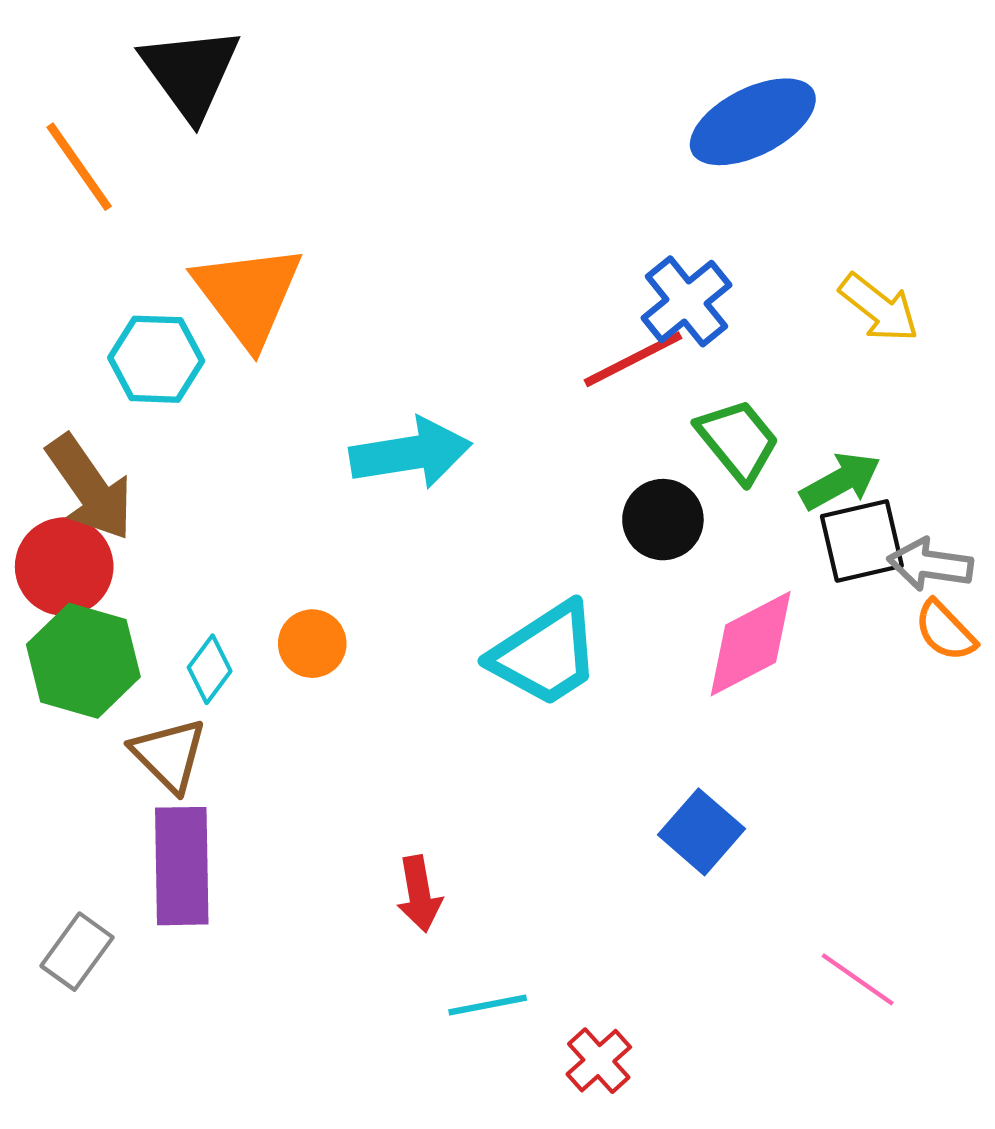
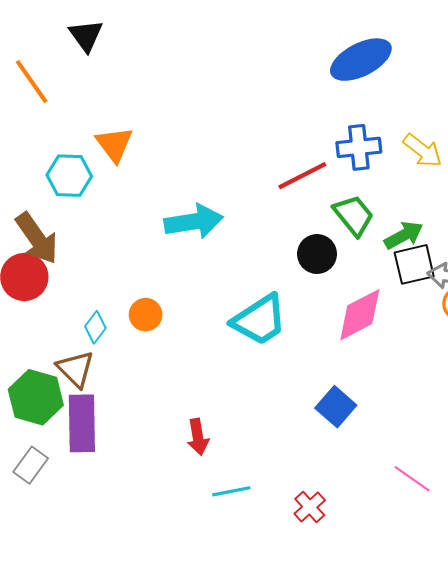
black triangle: (190, 73) -> (86, 36), size x0.7
orange triangle: (248, 295) -> (114, 144), size x0.7
blue cross: (686, 301) -> (359, 147), moved, turned 33
green hexagon: (83, 661) -> (36, 397), moved
red cross: (599, 1061) -> (310, 507), moved

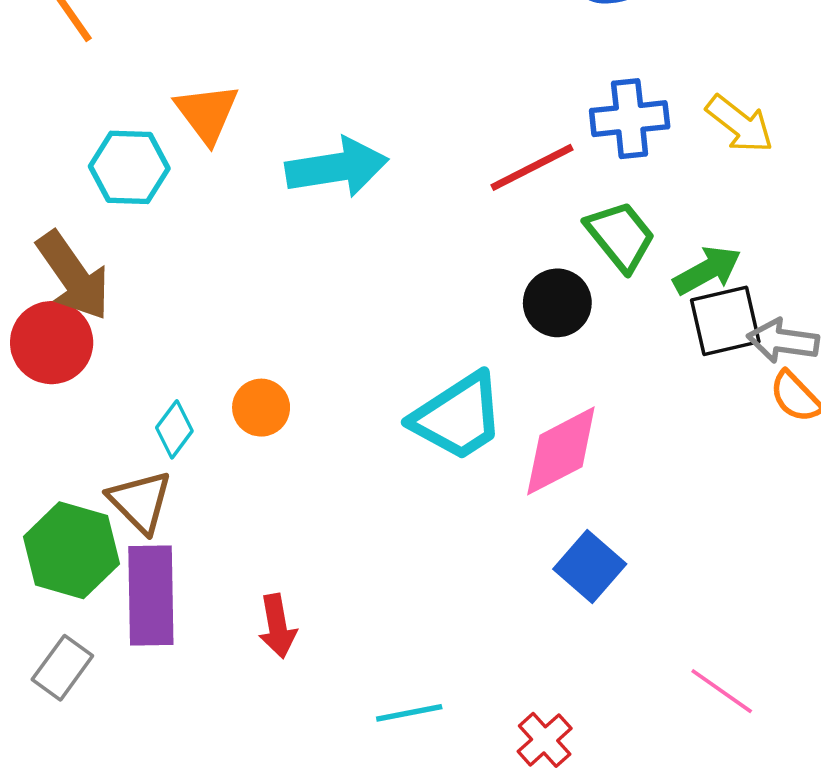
cyan arrow: (194, 222) -> (337, 167), moved
pink diamond: (360, 315) -> (561, 451), moved
red arrow: (198, 437) -> (277, 626), moved

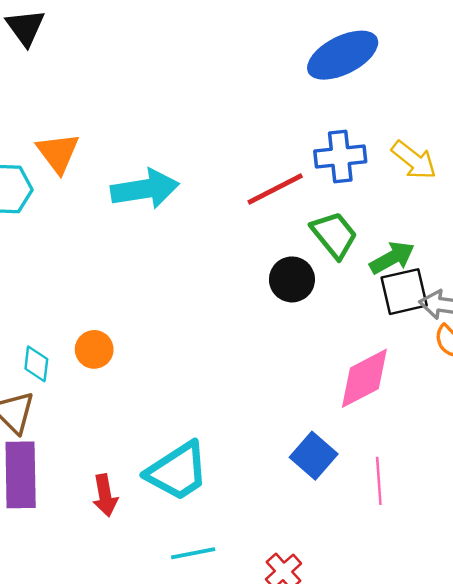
cyan trapezoid: (458, 417) -> (177, 471), moved
cyan diamond: (174, 429) -> (36, 364), turned -30
pink diamond: (561, 451) -> (364, 378), moved
pink line: (722, 691) -> (379, 481), moved, turned 51

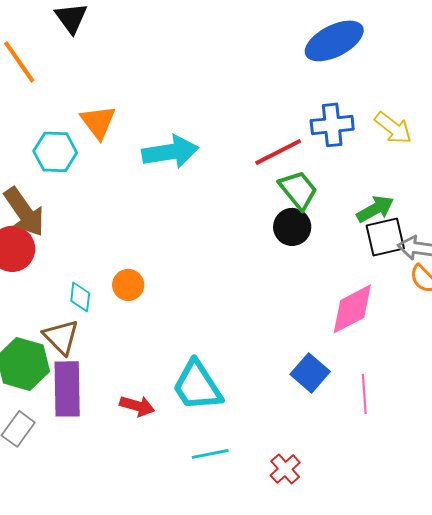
green trapezoid: (334, 235) -> (298, 190), moved
cyan trapezoid: (177, 471) -> (197, 386), turned 90
red arrow: (105, 495) -> (137, 406), turned -64

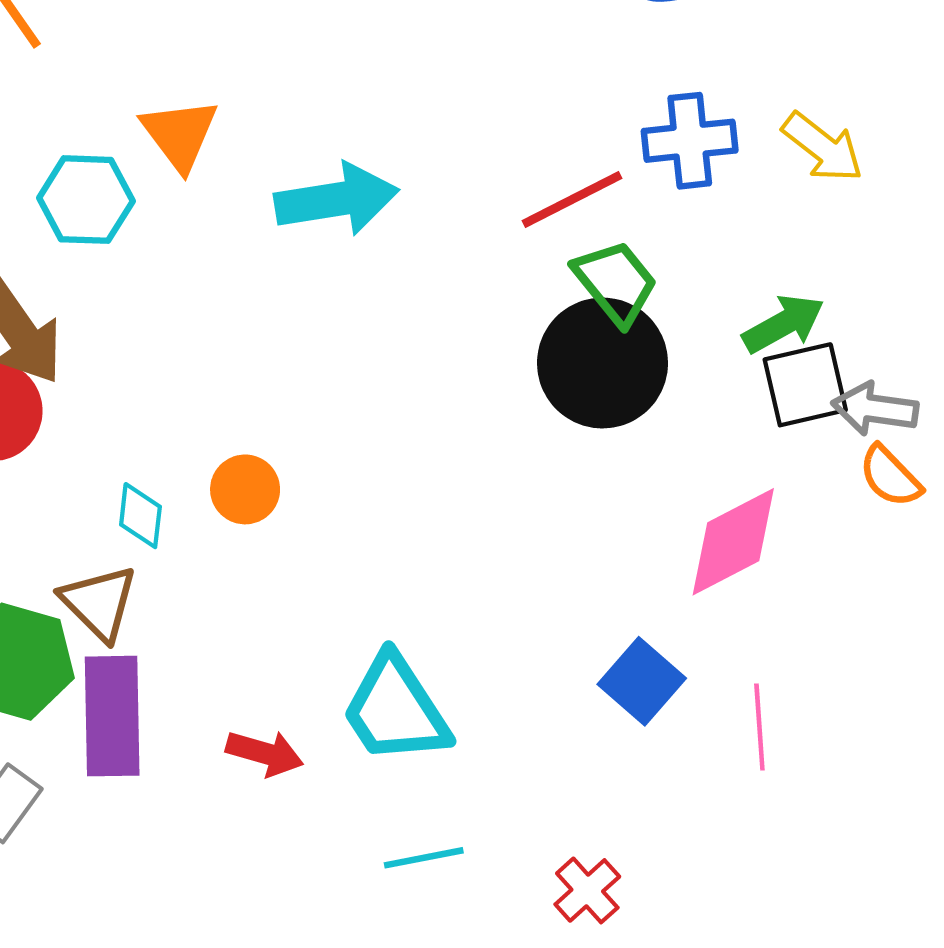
black circle: (292, 227) -> (603, 363), size x1.6

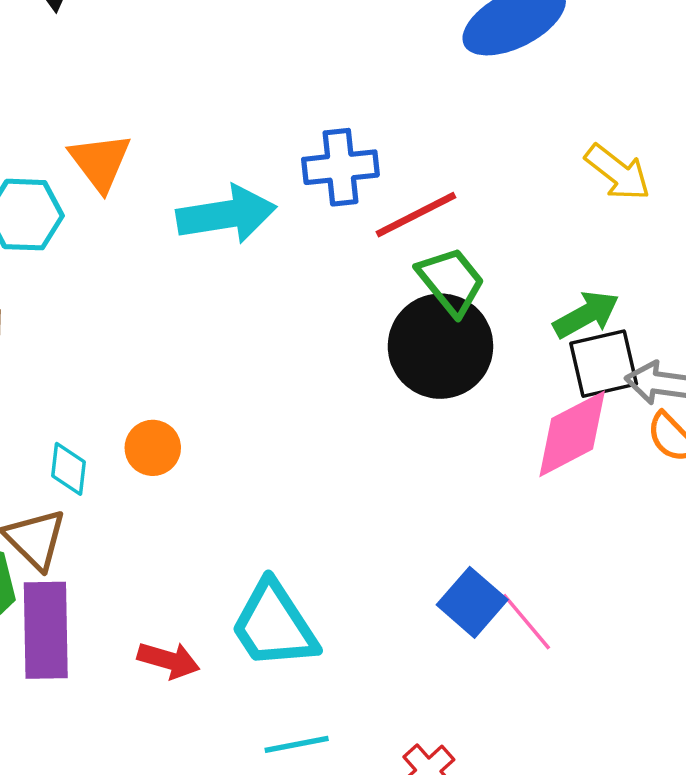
blue cross: (690, 141) -> (340, 167), moved
pink diamond: (733, 542) -> (572, 434), moved
pink line: (759, 727) -> (526, 622), moved, turned -36

